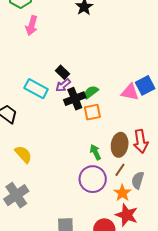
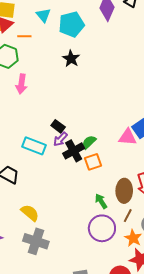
gray cross: (16, 195) -> (36, 241), moved, turned -30

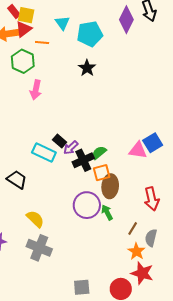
black rectangle: (58, 126) -> (60, 141), moved
brown ellipse: (124, 191) -> (110, 186), moved
purple circle: (102, 228) -> (87, 205), moved

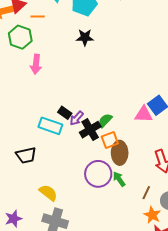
black star: (87, 68) -> (85, 37), turned -30
black trapezoid: (17, 180) -> (26, 155), turned 140

